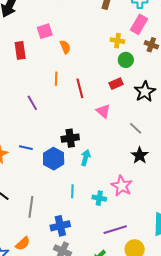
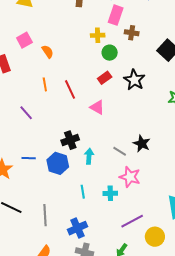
gray line: (136, 128) -> (120, 151), moved

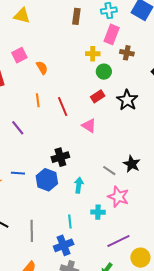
cyan arrow: (89, 156) -> (79, 185), moved
cyan line: (83, 192) -> (70, 221), moved

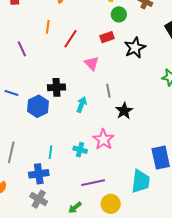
red line: (63, 107) -> (70, 39), turned 42
gray line: (109, 171) -> (108, 91), moved, turned 32
cyan arrow: (79, 185) -> (82, 105), moved

